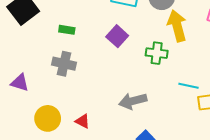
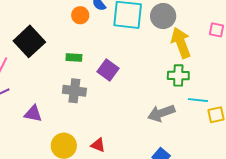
purple square: (117, 36) -> (108, 70), moved
green cross: (157, 53) -> (178, 75), moved
gray arrow: (133, 101) -> (161, 113), moved

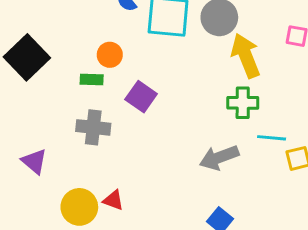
orange circle: (80, 15) -> (110, 55), moved
purple triangle: (33, 114) -> (34, 161), turned 30
red triangle: (98, 145) -> (113, 200), moved

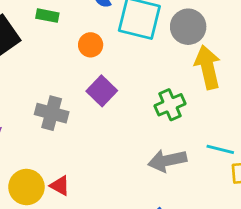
orange circle: (110, 55) -> (91, 45), moved
green rectangle: (92, 79) -> (47, 16), moved
green cross: (243, 103) -> (170, 105), moved, turned -32

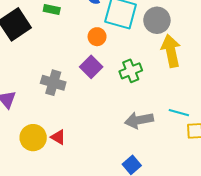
orange circle: (91, 45) -> (97, 37), moved
green cross: (170, 105) -> (131, 71), moved

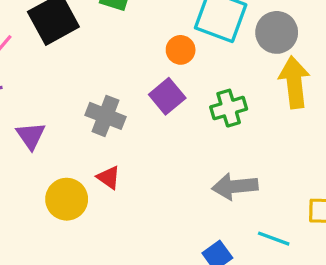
cyan line: (179, 113) -> (274, 239), moved
red triangle: (58, 137) -> (109, 177), moved

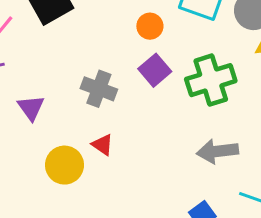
orange circle: (181, 50) -> (150, 26), moved
green cross: (229, 108) -> (211, 80), size x1.5

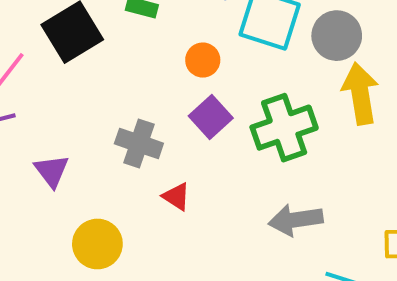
red triangle: (102, 145) -> (176, 197), moved

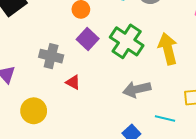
yellow arrow: (360, 94) -> (168, 49), moved
green cross: (284, 128) -> (127, 41), turned -32

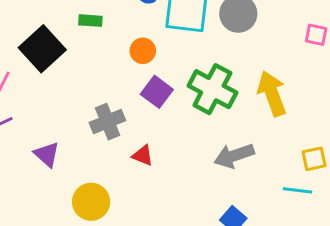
gray cross: (51, 56) -> (107, 122), turned -30
cyan line: (165, 119) -> (297, 190), moved

